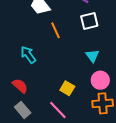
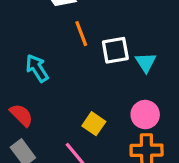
white square: (89, 21) -> (115, 50), moved
cyan triangle: (92, 56) -> (146, 62), moved

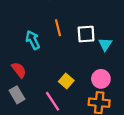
orange line: (81, 34) -> (58, 28), moved

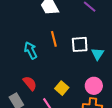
red semicircle: (19, 70) -> (30, 83), moved

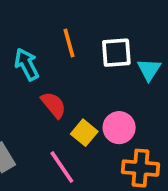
red semicircle: (30, 83) -> (54, 105), moved
pink circle: (94, 86) -> (119, 128), moved

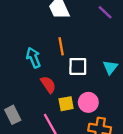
white square: (116, 53) -> (78, 67), moved
yellow square: (84, 133) -> (66, 104), turned 35

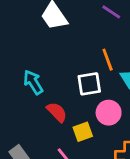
orange line: (61, 46) -> (108, 60), moved
pink circle: (88, 102) -> (109, 113), moved

